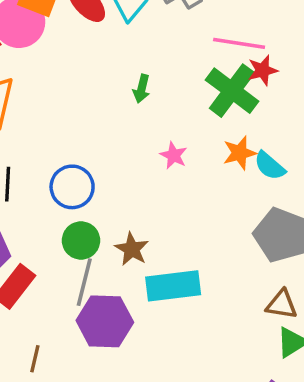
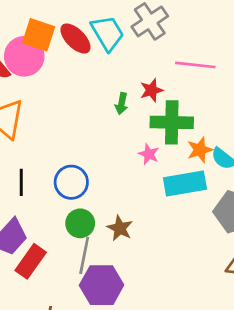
red star: (263, 70) -> (151, 90), moved
green cross: (232, 91) -> (172, 122), moved, turned -33
cyan rectangle: (173, 286) -> (185, 183), moved

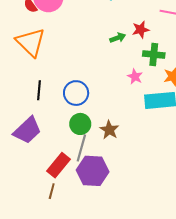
green arrow: (121, 104) -> (118, 38), turned -126
green cross: (172, 122) -> (154, 54), size x0.7
red rectangle: (31, 261) -> (59, 165), moved

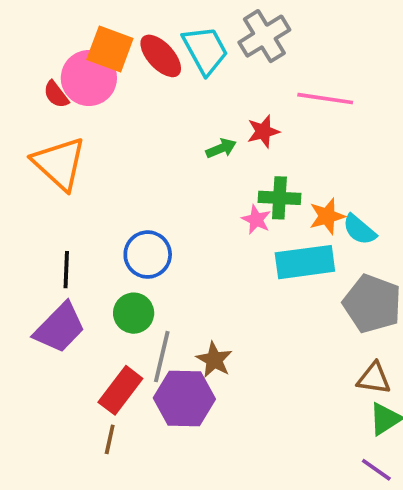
green cross: (154, 54) -> (279, 198), moved
black line: (39, 90) -> (66, 270), moved
green circle: (80, 124) -> (134, 313), moved
brown star: (109, 130) -> (214, 360), moved

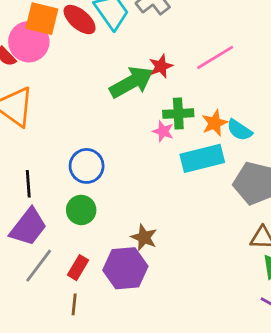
pink line: (325, 99) -> (215, 57), moved, turned -33
green arrow: (221, 148) -> (131, 82), size x2.0
gray line: (162, 357) -> (39, 266), moved, turned 30
red rectangle: (120, 390) -> (78, 268), size x0.7

